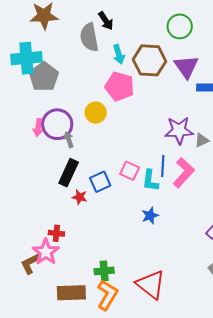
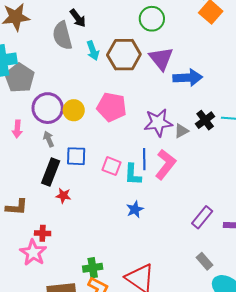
pink pentagon: (120, 86) -> (112, 107), moved
purple circle: (57, 124) -> (48, 108), moved
blue square: (100, 182) -> (76, 156), moved, turned 30
brown L-shape: (30, 263) -> (17, 207), moved, turned -145

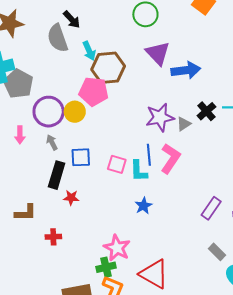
brown hexagon: (124, 55) -> (108, 68), moved
pink pentagon: (112, 107) -> (94, 91), moved
pink star: (33, 253) -> (117, 248), moved

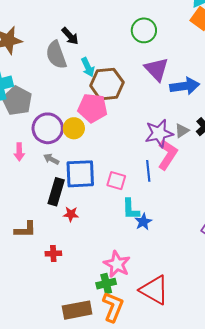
gray triangle: (184, 124) -> (182, 131), moved
gray arrow: (52, 142) -> (51, 159), turned -35
blue square: (81, 157) -> (80, 174), size x1.5
pink L-shape: (170, 158) -> (168, 155), moved
cyan L-shape: (139, 171) -> (131, 209), moved

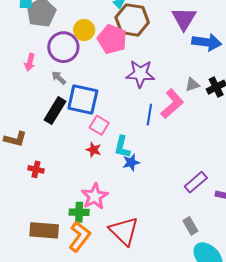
yellow circle: (74, 128) -> (84, 30), moved
purple star: (159, 133) -> (140, 74), moved
pink square: (116, 181) -> (99, 125), moved
red star: (71, 214) -> (94, 150), moved

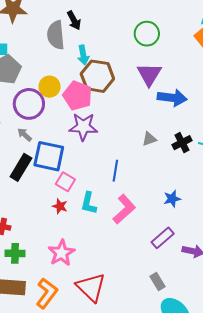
purple star: (140, 74) -> (83, 127), moved
gray triangle: (192, 85) -> (149, 139), moved
pink L-shape: (172, 104) -> (124, 209), moved
blue star: (131, 162) -> (172, 199), moved
green cross: (79, 212) -> (15, 253), moved

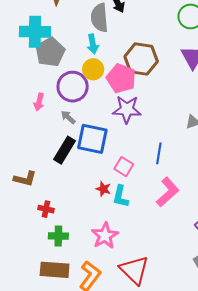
cyan arrow: (83, 55) -> (93, 44), moved
pink square: (65, 182) -> (124, 167), moved
cyan L-shape: (89, 203) -> (121, 196), moved

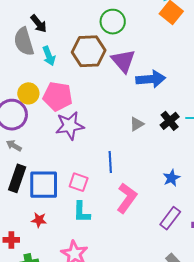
cyan arrow: (93, 44) -> (49, 56), moved
brown hexagon: (141, 59) -> (89, 51), moved
blue square: (92, 139) -> (44, 185), moved
red star: (103, 189) -> (39, 220), moved

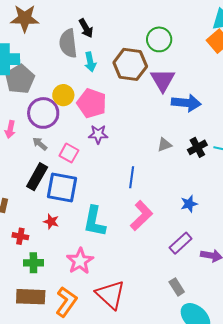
purple star: (70, 126) -> (98, 134), size x0.7
pink square: (79, 182) -> (69, 153), moved
cyan L-shape: (82, 212) -> (94, 221), size x1.4

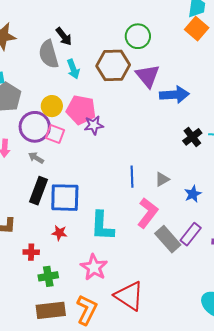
purple star: (98, 134) -> (94, 125), moved
gray triangle: (164, 145) -> (162, 179), moved
pink square: (69, 153) -> (55, 134), moved
gray rectangle: (177, 287) -> (168, 239), moved, size x1.5

